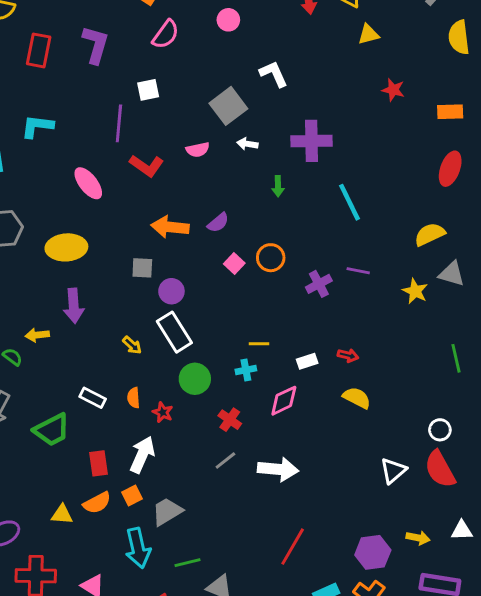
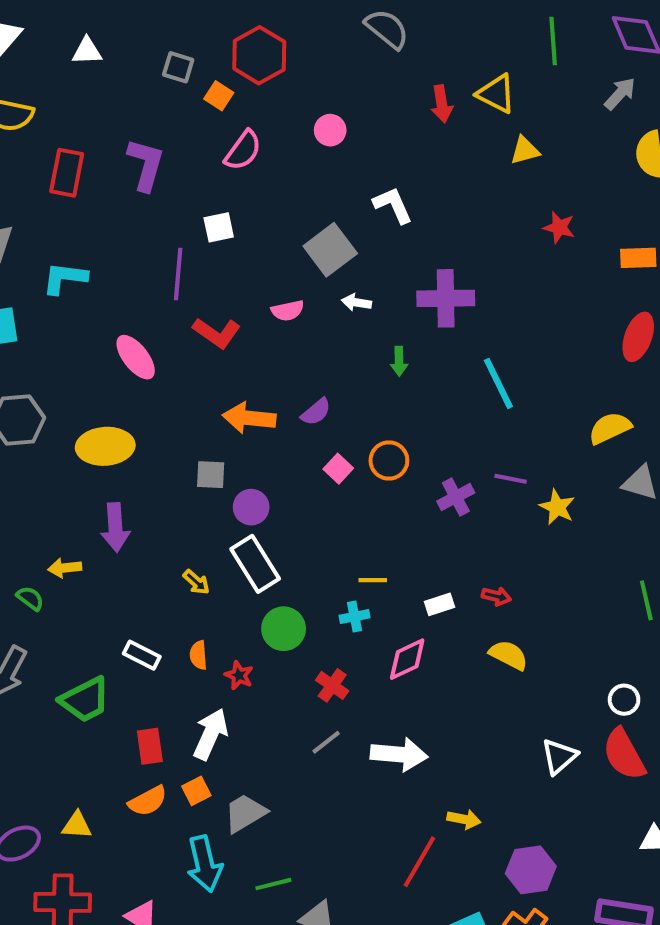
yellow star: (415, 291) -> (557, 507), moved
yellow triangle: (62, 514) -> (77, 825), moved
yellow arrow: (418, 538) -> (464, 819), moved

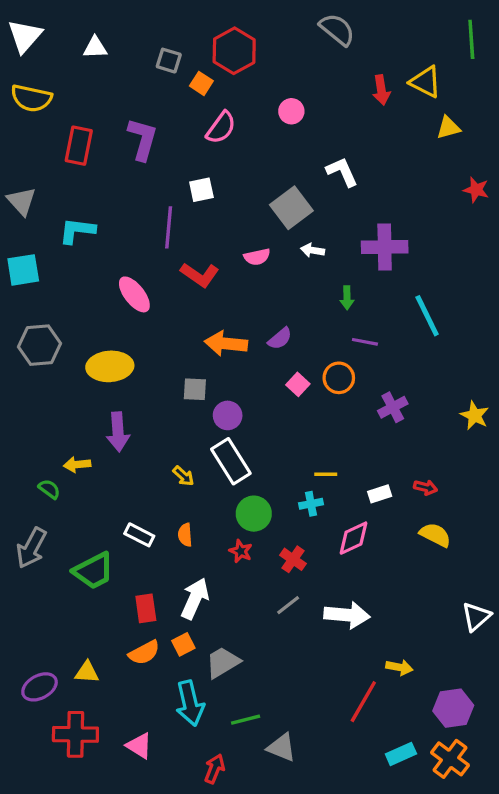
purple line: (511, 479) -> (365, 342), moved
red star: (239, 675) -> (241, 551), moved

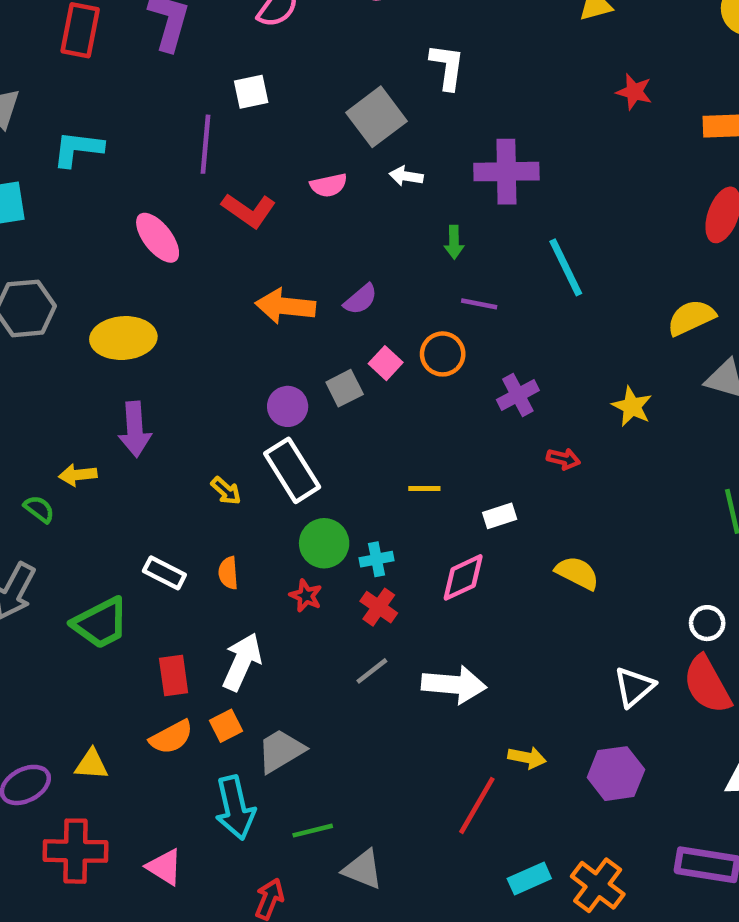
white L-shape: (342, 172) -> (447, 67), turned 32
gray square: (195, 389) -> (345, 388), moved, turned -30
red arrow: (425, 487) -> (563, 459), moved
cyan cross: (311, 504) -> (377, 559), moved
purple hexagon: (453, 708) -> (616, 774), moved

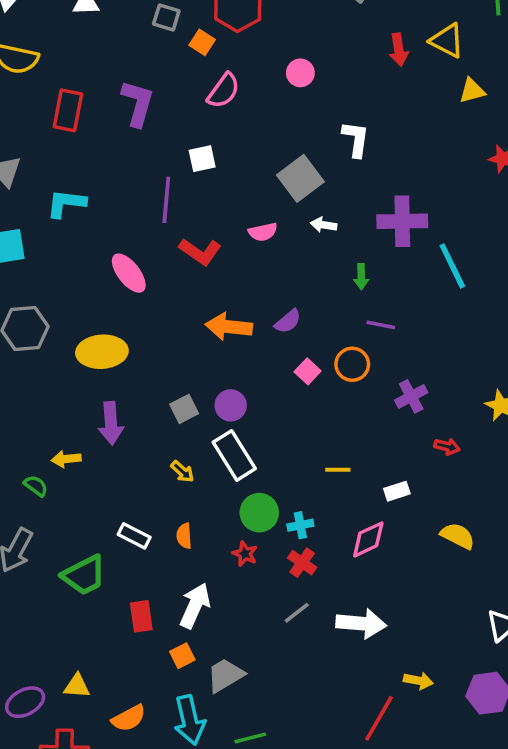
cyan line: (566, 267) -> (452, 266), moved
gray square: (345, 388) -> (184, 409), moved
orange semicircle: (171, 737) -> (129, 718), moved

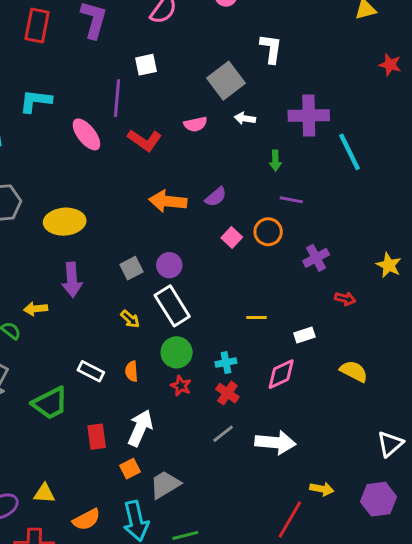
pink ellipse: (129, 273) -> (86, 134), moved
green circle: (259, 513) -> (177, 352), moved

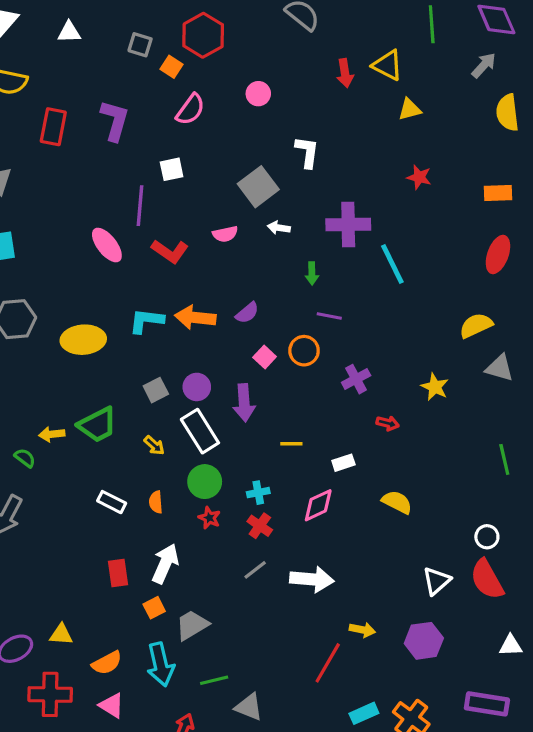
red star: (390, 65) -> (419, 177), moved
cyan L-shape: (36, 101) -> (146, 321), moved
purple arrow: (72, 280) -> (244, 403), moved
green trapezoid: (50, 403) -> (97, 425), moved

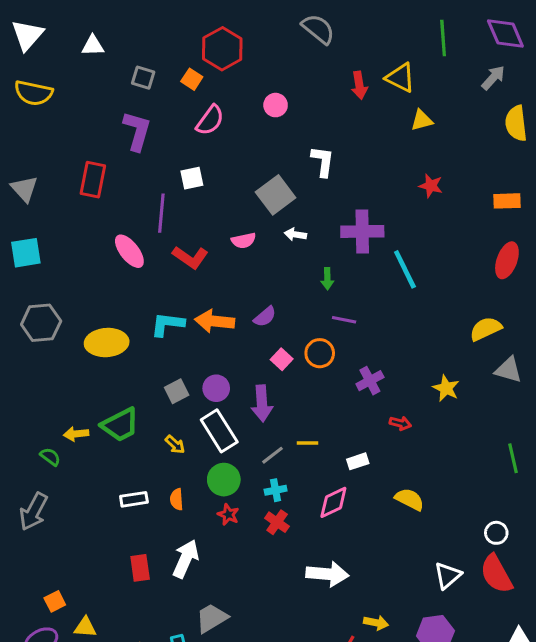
gray square: (140, 45) -> (143, 78), moved
red rectangle: (53, 127) -> (93, 180), moved
white rectangle: (112, 502) -> (134, 499), turned -36
gray line: (255, 570) -> (273, 455), moved
orange square: (154, 608) -> (55, 601), moved

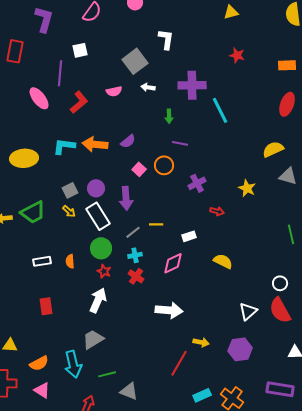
red L-shape: (190, 257) -> (79, 102), turned -75
yellow arrow: (175, 445) -> (69, 211), moved
white arrow: (186, 559) -> (98, 300), moved

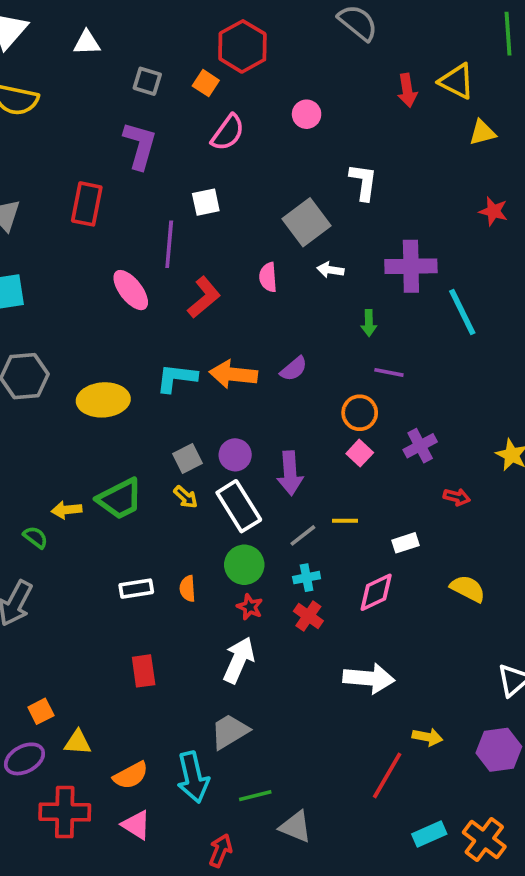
pink semicircle: (114, 91) -> (268, 277), turned 98
pink square: (139, 169) -> (360, 453), moved

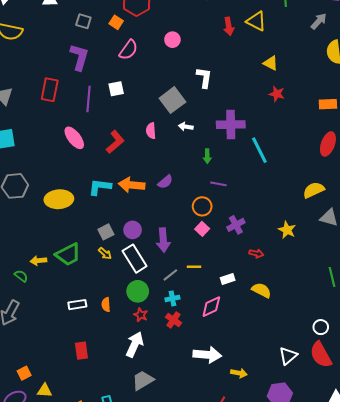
yellow triangle: (482, 133) -> (271, 63), moved, turned 42
purple line: (169, 244) -> (89, 99), moved
yellow semicircle: (468, 589) -> (261, 290), moved
gray trapezoid: (230, 731) -> (143, 380), moved
yellow arrow: (427, 737) -> (239, 373), moved

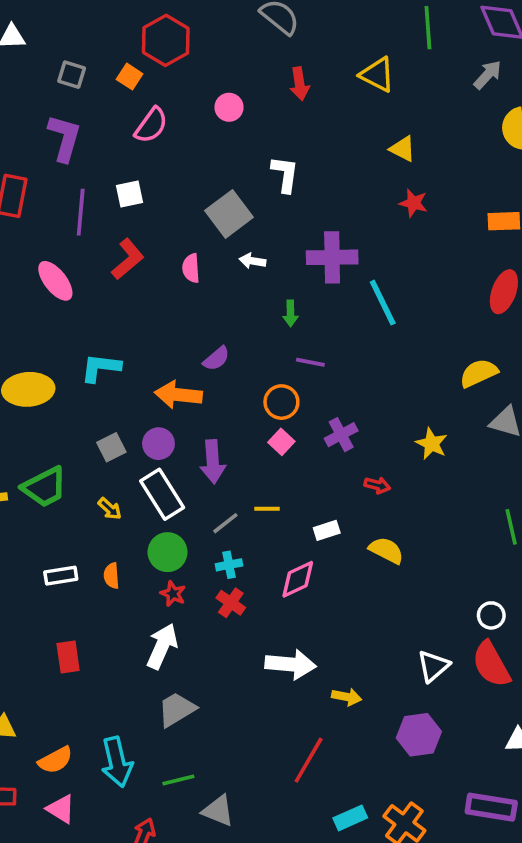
red arrow: (229, 26) -> (300, 84), moved
red L-shape: (115, 142) -> (128, 259), moved
orange arrow: (132, 185) -> (178, 395), moved
yellow arrow: (105, 253) -> (110, 509), moved

